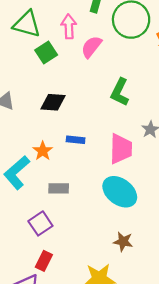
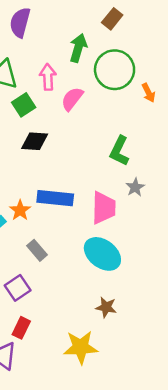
green L-shape: (120, 92) -> (119, 151), moved
black diamond: (53, 102) -> (35, 141), moved
blue rectangle: (76, 140) -> (55, 198), size x1.8
gray rectangle: (59, 188) -> (37, 250), turned 48

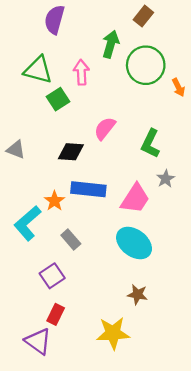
pink semicircle: (72, 99) -> (105, 128), moved
black diamond: (35, 141) -> (71, 152), moved
pink trapezoid: (104, 208) -> (135, 199), turned 32

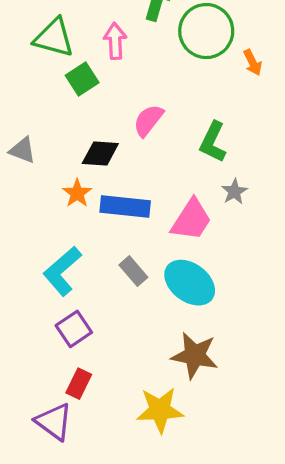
orange star: (54, 201) -> (77, 193), moved
cyan L-shape: (28, 223) -> (62, 271), moved
gray rectangle: (71, 240) -> (133, 271), moved
brown star: (138, 294) -> (195, 355), size x1.6

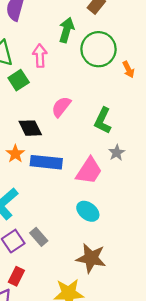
black diamond: (100, 154) -> (30, 128), turned 60
gray rectangle: (133, 271) -> (39, 237), moved
cyan ellipse: (190, 283) -> (88, 211), size x0.7

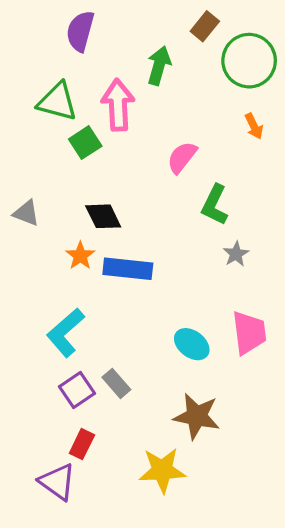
green circle: (99, 49) -> (249, 61), moved
pink arrow: (40, 56) -> (118, 105), size x1.4
pink semicircle: (61, 107) -> (182, 157), moved
pink trapezoid: (89, 171) -> (249, 333), moved, turned -40

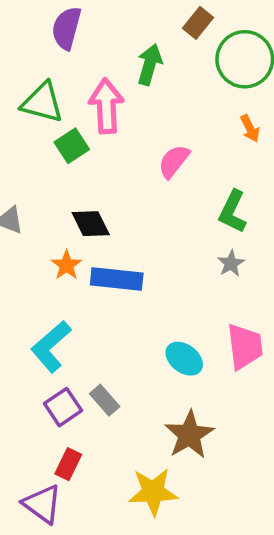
green L-shape: (215, 205) -> (233, 212), moved
brown star: (197, 416) -> (189, 435), turned 30

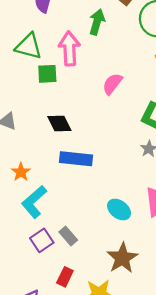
green square: (72, 146) -> (47, 74), turned 30
orange star: (67, 265) -> (21, 172), moved
red rectangle: (68, 464) -> (65, 277), moved

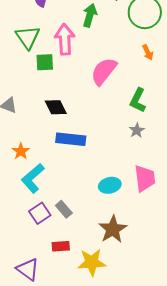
green triangle: (29, 46) -> (28, 37), turned 40
pink semicircle: (112, 84) -> (104, 71), size x1.4
cyan ellipse: (119, 210) -> (110, 185), turned -50
red rectangle: (65, 277) -> (61, 246), turned 60

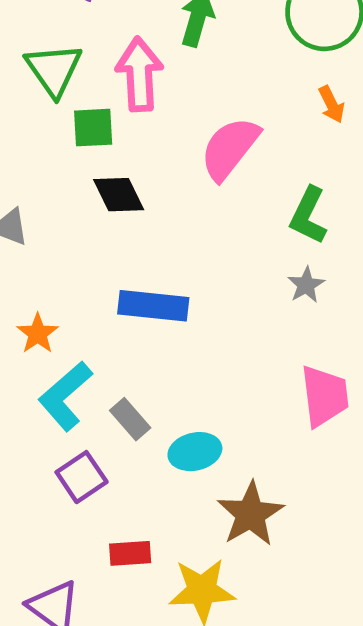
black diamond: (56, 107) -> (119, 195), moved
cyan ellipse: (110, 185) -> (195, 452), moved
gray rectangle: (64, 209) -> (130, 419), moved

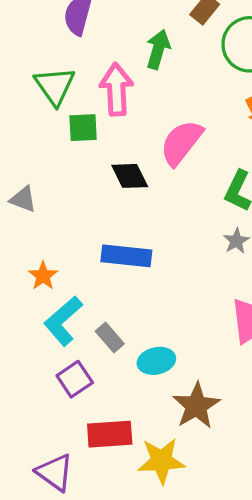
black diamond: (119, 195) -> (130, 176), moved
red rectangle: (130, 553) -> (110, 434), size x1.5

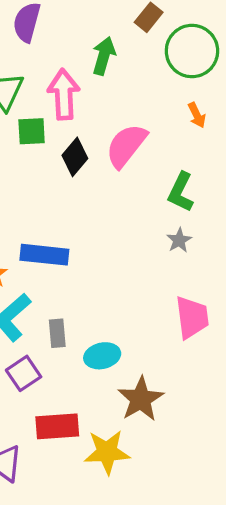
black diamond: (130, 176) -> (75, 157), moved, turned 66
blue rectangle: (126, 256) -> (44, 255), moved
gray rectangle: (110, 338) -> (57, 333), turned 36

